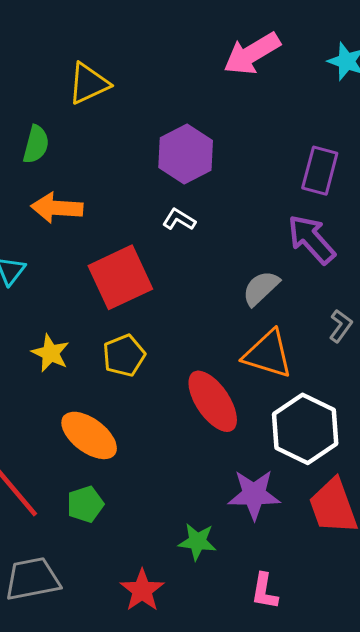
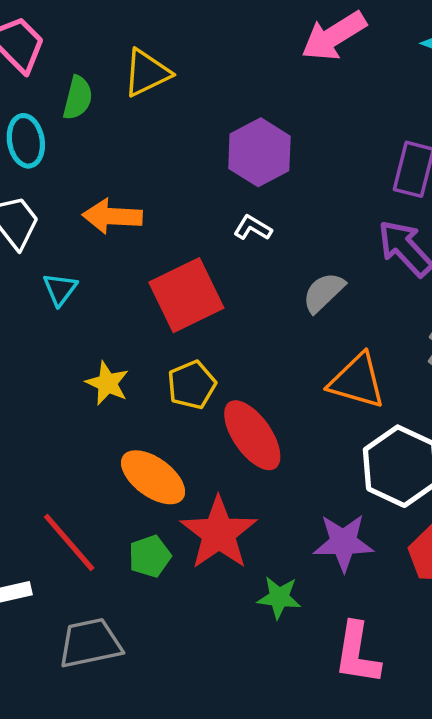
green semicircle: (36, 144) -> (78, 98), moved
gray semicircle: (261, 288) -> (324, 292), moved
red ellipse: (213, 401) -> (252, 435), moved
red star: (142, 590) -> (219, 533), moved, size x1.5
pink L-shape: (265, 591) -> (357, 653), size x1.5

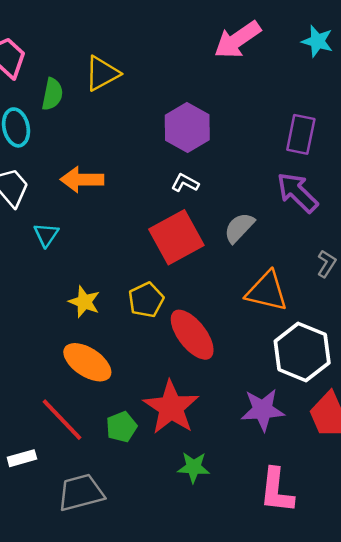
red square: (186, 295) -> (176, 237), moved
orange ellipse: (153, 477) -> (87, 362), moved
green star: (279, 597) -> (193, 467), moved

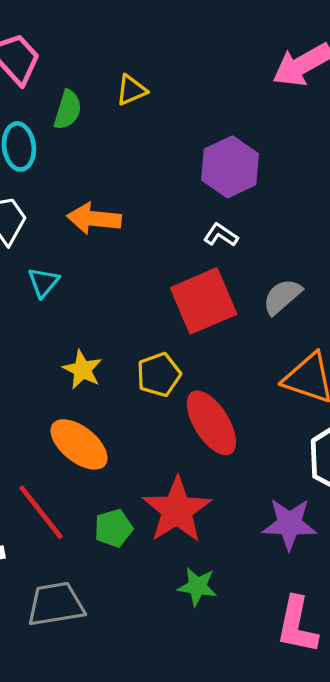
yellow triangle: (102, 73) -> (131, 90), size x0.7

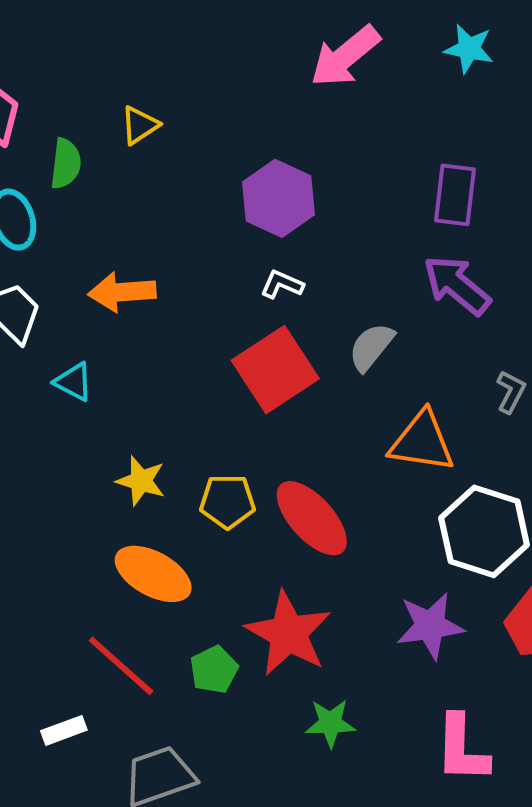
cyan triangle: (43, 282) -> (74, 382), turned -32
yellow pentagon: (159, 375) -> (228, 501), moved, turned 30

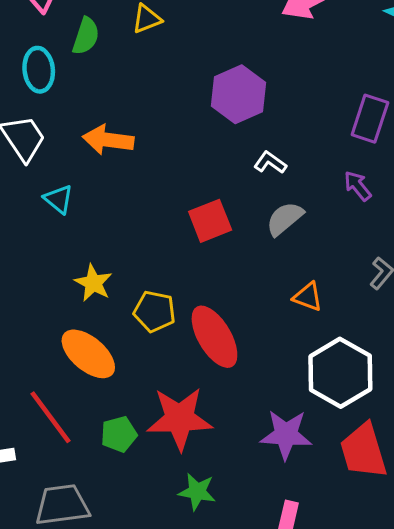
white L-shape: (282, 284) -> (270, 163), moved
purple arrow: (457, 285) -> (358, 186), size x0.6
red square: (275, 370) -> (210, 221), size x0.7
orange triangle: (422, 442) -> (308, 297), size x0.6
red star: (288, 633) -> (180, 419), turned 30

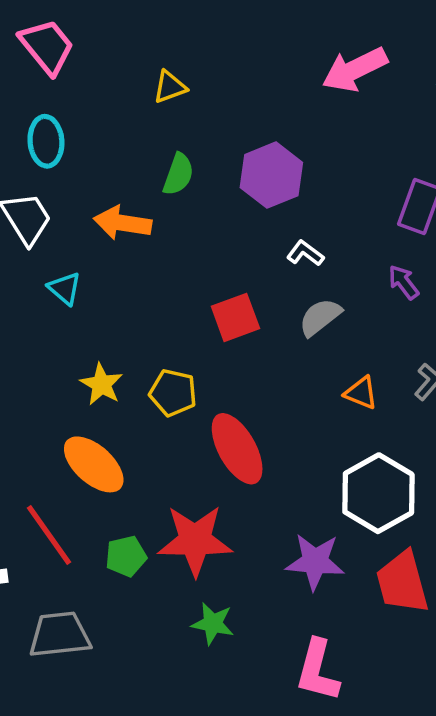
green semicircle: (86, 36) -> (178, 174), moved
orange triangle: (308, 297) -> (361, 393), moved
yellow pentagon: (155, 311) -> (173, 393), moved

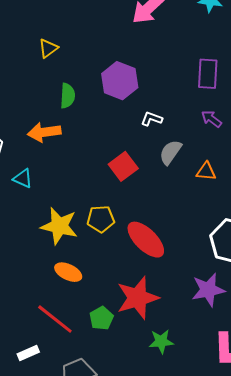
yellow star: (102, 384) -> (59, 226), size x1.5
orange triangle: (361, 393) -> (206, 171), moved
orange ellipse: (94, 464) -> (68, 272), size x0.7

